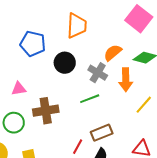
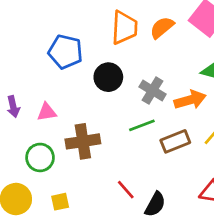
orange semicircle: (113, 53) -> (162, 28), moved
orange arrow: (126, 80) -> (190, 100), turned -105
brown rectangle: (102, 133) -> (175, 141), moved
red line: (78, 147) -> (126, 190), turned -70

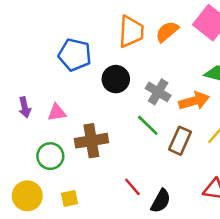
green line: (142, 125) -> (148, 125), turned 65
brown rectangle: (175, 141) -> (180, 141), turned -44

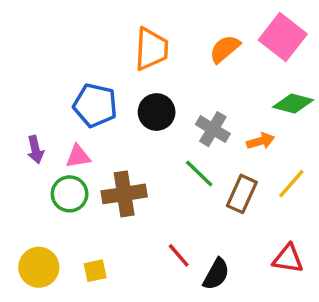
orange trapezoid: (131, 32) -> (151, 49), moved
blue pentagon: (75, 55) -> (95, 105), moved
orange arrow: (194, 101) -> (261, 141), size x0.7
green circle: (50, 156) -> (70, 194), moved

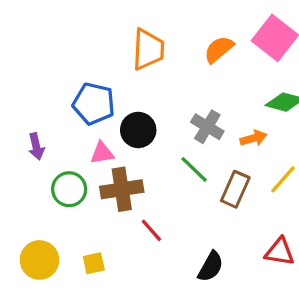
black circle: (157, 112) -> (138, 130), moved
pink triangle: (78, 156) -> (102, 153), moved
red line: (179, 255) -> (151, 230), moved

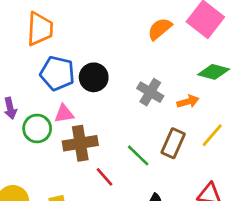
orange trapezoid: (148, 49) -> (40, 29), moved
black circle: (138, 130) -> (94, 77), moved
green line: (194, 169) -> (138, 155), moved
green circle: (69, 189) -> (37, 128), moved

